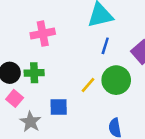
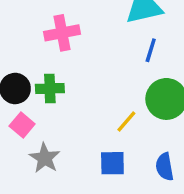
yellow line: (88, 85) -> (126, 122), moved
blue square: (59, 107) -> (112, 163), moved

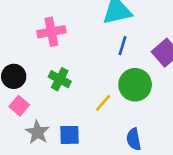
green cross: (50, 89) -> (60, 79), moved, turned 30
blue square: (112, 163) -> (69, 135), moved

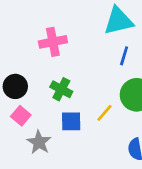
blue square: (69, 135) -> (71, 121), moved

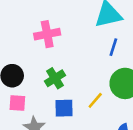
green cross: (61, 89) -> (55, 78), turned 30
pink square: (21, 116) -> (17, 103), turned -36

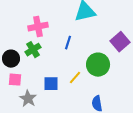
blue line: (113, 47) -> (68, 43), moved
green cross: (55, 78) -> (33, 50), moved

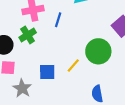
blue line: (68, 43) -> (58, 20), moved

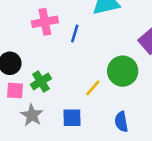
green cross: (28, 35) -> (41, 81), moved
blue square: (47, 72) -> (72, 118), moved

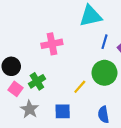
pink cross: (45, 22) -> (52, 44), moved
blue line: (75, 33) -> (104, 42), moved
pink square: (15, 91) -> (16, 89), turned 32

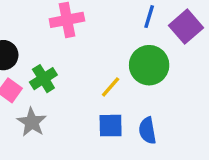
blue square: (63, 111) -> (111, 126), moved

